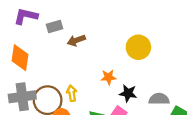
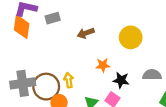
brown arrow: (76, 40) -> (86, 33), moved
orange diamond: (20, 58) -> (22, 27), moved
gray semicircle: (159, 99) -> (152, 75), moved

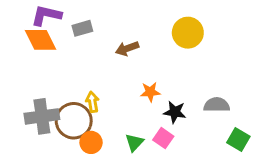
orange diamond: (22, 27) -> (40, 40), turned -35
yellow circle: (131, 37) -> (188, 33), moved
yellow arrow: (69, 80) -> (92, 102), moved

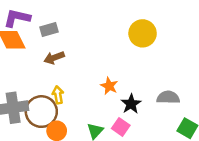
brown arrow: (127, 49) -> (54, 58), moved
orange star: (150, 92) -> (109, 86), turned 30
black star: (175, 112) -> (131, 104), turned 30

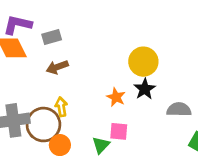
yellow circle: (143, 33) -> (143, 62), moved
black star: (131, 104) -> (145, 89), moved
pink square: (121, 127) -> (119, 131), moved, turned -30

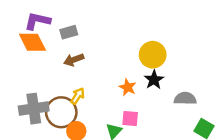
yellow arrow: (61, 107) -> (78, 96), turned 42

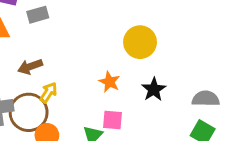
brown arrow: (74, 60) -> (30, 67), moved
black star: (154, 80) -> (154, 89), moved
gray semicircle: (185, 98) -> (206, 99), moved

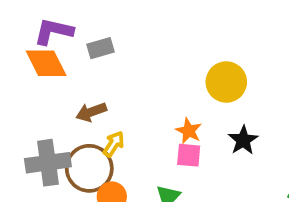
pink square: (113, 120) -> (189, 155), moved

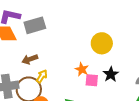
gray rectangle: (101, 48) -> (35, 25), size x1.5
pink square: (189, 155) -> (92, 80), moved

